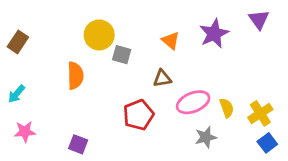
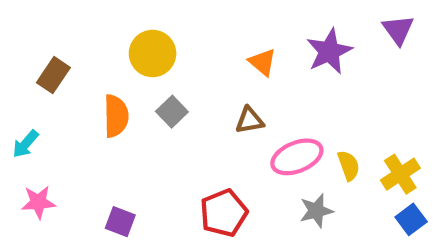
brown rectangle: (18, 42) -> (53, 75), moved
gray square: (122, 55) -> (172, 112), moved, turned 30
red pentagon: (138, 115) -> (224, 213), moved

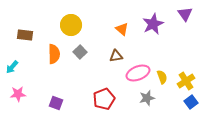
brown rectangle: (53, 75) -> (25, 35), turned 63

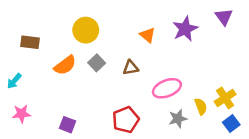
orange semicircle: (54, 54) -> (65, 65), turned 54
brown triangle: (116, 56) -> (131, 68), moved
yellow semicircle: (162, 77) -> (201, 106), moved

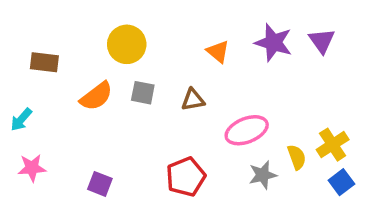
purple triangle: (224, 17) -> (322, 41), moved
purple star: (185, 29) -> (273, 43), turned -30
gray square: (97, 63) -> (143, 93), turned -35

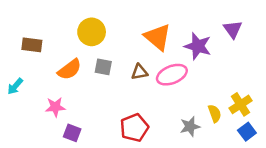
purple star: (273, 43) -> (198, 46), moved
orange triangle: (218, 51) -> (158, 37), size x1.6
pink ellipse: (247, 130) -> (172, 75), moved
pink star: (32, 168) -> (55, 107), moved

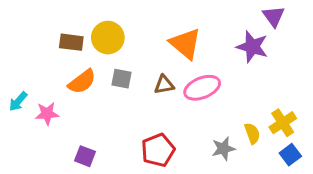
purple triangle: (233, 29) -> (274, 16), moved
brown rectangle: (32, 45) -> (71, 42), moved
purple star: (198, 46) -> (252, 47), moved
pink star: (55, 107) -> (47, 114), moved

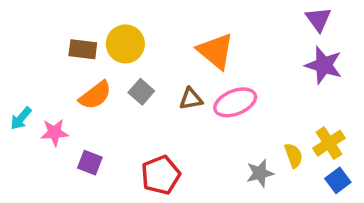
purple star: (252, 47) -> (324, 65), moved
gray square: (122, 79) -> (141, 92), turned 30
red pentagon: (158, 150) -> (161, 175), moved
purple square: (85, 156) -> (90, 163), moved

